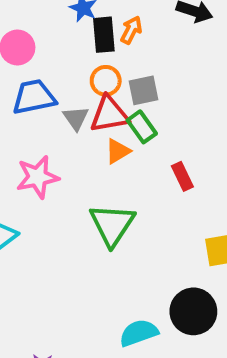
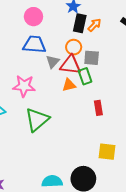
green triangle: (112, 225) -> (37, 120), moved

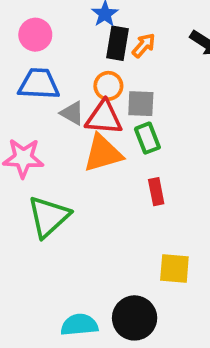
gray triangle: (53, 62) -> (72, 113), turned -40
green rectangle: (85, 76) -> (147, 138), moved
orange triangle: (69, 85) -> (103, 153), size x1.6

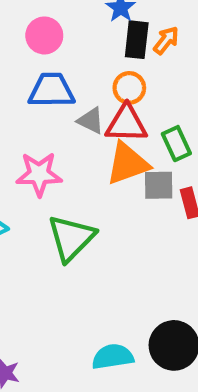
gray square: (141, 104) -> (159, 185), moved

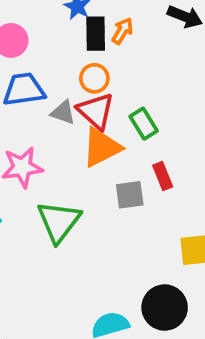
red triangle: (126, 124) -> (96, 111), turned 48
gray square: (159, 185) -> (130, 195), moved

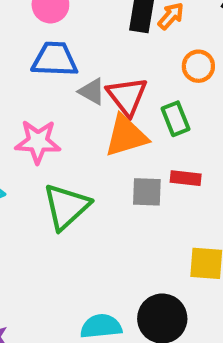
orange circle: (94, 78) -> (198, 66), moved
red rectangle: (163, 176) -> (186, 178), turned -72

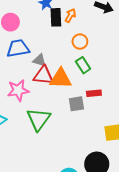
orange circle: (198, 66) -> (80, 42), moved
red triangle: (127, 96) -> (43, 76), moved, turned -35
orange triangle: (126, 136) -> (61, 79), turned 30

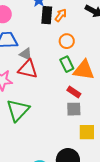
orange triangle: (61, 79) -> (84, 70), moved
red rectangle: (94, 93) -> (74, 92), turned 32
gray square: (76, 104) -> (74, 109), moved

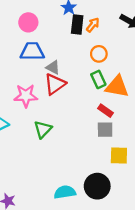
red triangle: (28, 69) -> (55, 84), turned -50
green triangle: (18, 110) -> (43, 129), size x0.7

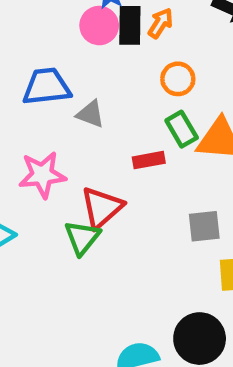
pink circle: (28, 22) -> (99, 26), moved
red triangle: (55, 84) -> (102, 208), moved
red rectangle: (105, 111) -> (149, 160), moved, turned -40

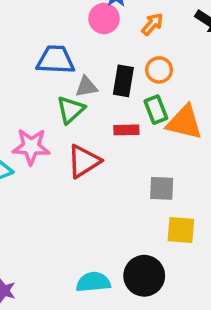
black rectangle: (130, 25) -> (123, 81), moved
gray triangle: (90, 114) -> (86, 87), turned -40
pink star: (42, 175) -> (31, 147), moved
green triangle: (82, 238) -> (71, 110), moved

